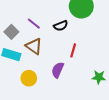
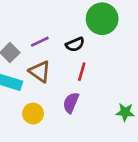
purple line: (34, 24) -> (40, 42), turned -64
red line: (73, 50) -> (82, 72), moved

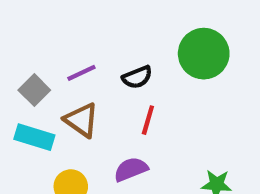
green circle: (102, 19) -> (204, 54), moved
purple semicircle: (71, 103) -> (131, 169), turned 45

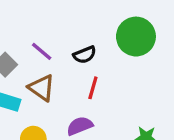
purple line: (81, 73) -> (42, 51), turned 65

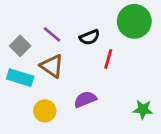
red line: (93, 88) -> (108, 59), moved

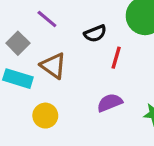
purple line: (52, 34) -> (47, 19), moved
purple semicircle: (85, 99) -> (110, 103), moved

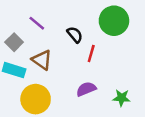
black semicircle: (95, 33) -> (75, 35), turned -108
yellow circle: (45, 116) -> (36, 99), size x1.5

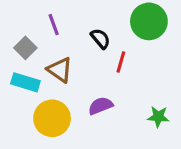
purple line: (37, 23) -> (54, 25), turned 30
purple semicircle: (86, 89) -> (100, 106), moved

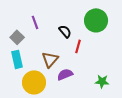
brown triangle: (60, 70) -> (50, 59), moved, turned 36
cyan rectangle: (25, 82) -> (17, 59), turned 60

